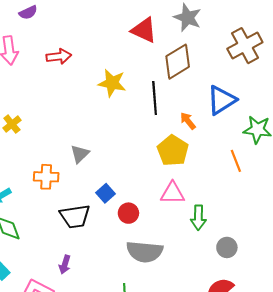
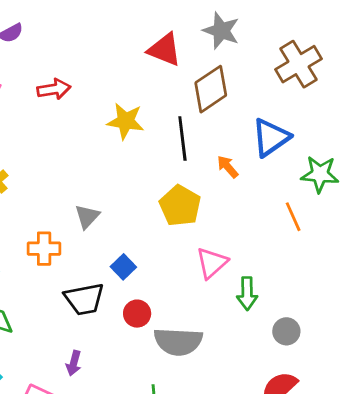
yellow pentagon: (173, 151) -> (180, 206), moved
pink triangle: (173, 193) -> (212, 263), turned -40
red circle: (128, 213) -> (137, 314), moved

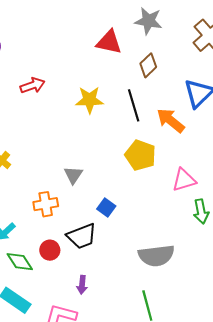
brown diamond: (211, 89) -> (148, 65), size x0.7
orange arrow: (228, 167) -> (171, 120), size x1.6
pink triangle: (212, 263) -> (184, 180), moved, turned 35
red circle: (137, 314) -> (50, 250), moved

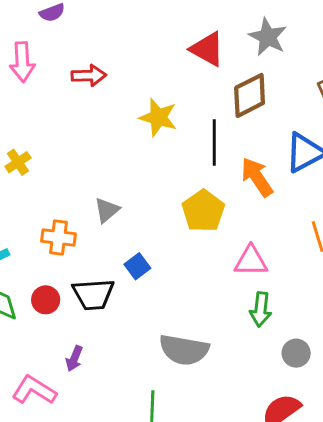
brown diamond: (148, 65) -> (250, 95), size x1.4

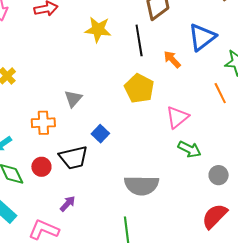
orange arrow: (257, 177) -> (172, 59), size x0.7
pink triangle: (251, 261) -> (177, 117), turned -30
green arrow: (261, 309) -> (189, 149), turned -60
purple arrow: (74, 359) -> (68, 204), turned -150

